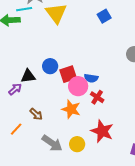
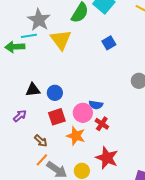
red square: (68, 74) -> (57, 117), moved
black triangle: (28, 76) -> (33, 90), moved
orange line: (16, 129) -> (42, 160), moved

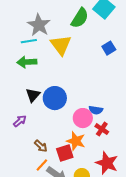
green arrow: (15, 47) -> (27, 62), moved
black triangle: (33, 90) -> (33, 95), turned -42
blue circle: (55, 93) -> (55, 98), size x1.5
red square: (57, 117) -> (65, 153), moved

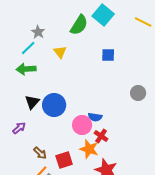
gray star: (39, 25) -> (38, 32), size x0.6
cyan line: (29, 41) -> (28, 48), turned -35
yellow triangle: (61, 45) -> (60, 52), size x0.6
blue square: (109, 48) -> (108, 55), turned 32
orange star: (76, 141) -> (89, 149), moved

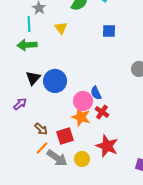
cyan line: (28, 48) -> (29, 24), turned -49
blue semicircle: (95, 117) -> (96, 93), turned 56
orange star: (89, 149) -> (81, 117), moved

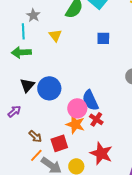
blue semicircle: (96, 93) -> (90, 100), size x1.5

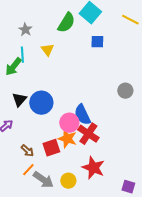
cyan line: (23, 31) -> (22, 55), moved
blue square: (103, 38) -> (97, 42), moved
green arrow: (21, 52) -> (13, 67), turned -48
red cross: (96, 119) -> (88, 134), size x1.5
red square: (59, 143) -> (51, 148), moved

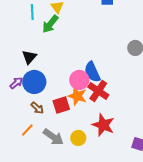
green arrow: (13, 67) -> (50, 24), moved
blue circle: (41, 103) -> (34, 82), moved
orange line: (28, 170) -> (27, 130), moved

